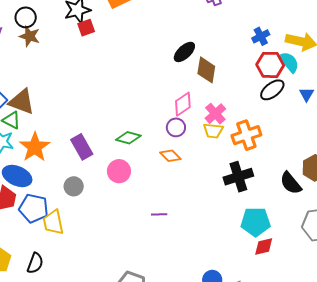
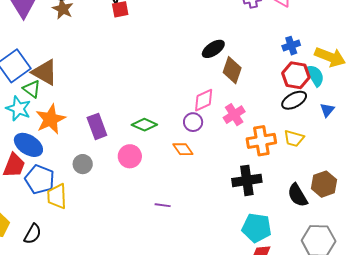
yellow trapezoid: (213, 131) -> (294, 138), moved

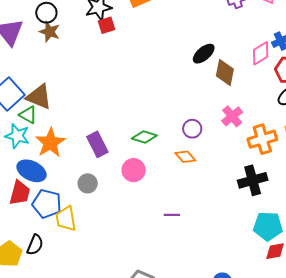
pink diamond: (204, 100) -> (261, 53), moved
black semicircle: (33, 234) -> (35, 245), moved

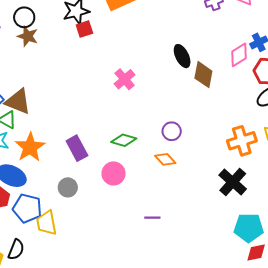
black ellipse: (204, 54) -> (182, 56), turned -75
pink cross: (232, 116) -> (125, 79), moved
black cross: (253, 180) -> (233, 182), turned -32

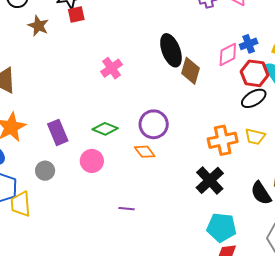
brown star: (28, 36) -> (38, 26), moved
black ellipse: (182, 56) -> (171, 50), size x1.4
purple circle: (172, 131) -> (154, 124), size x1.5

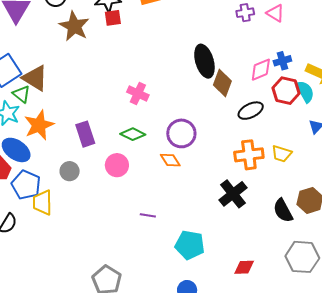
brown star: (38, 26) -> (74, 26), size x1.4
pink cross: (112, 68) -> (138, 94), moved, turned -35
black ellipse: (254, 98) -> (251, 111), moved
cyan pentagon: (221, 227) -> (190, 245), moved

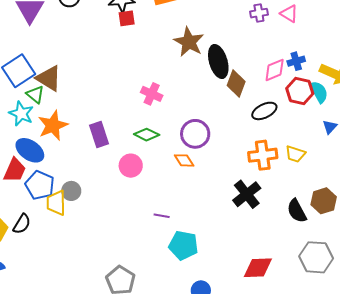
brown star: (74, 26) -> (189, 42), moved
gray circle: (70, 171) -> (71, 191), moved
cyan pentagon: (190, 245) -> (183, 245), moved
red diamond: (244, 267) -> (258, 268), size x1.4

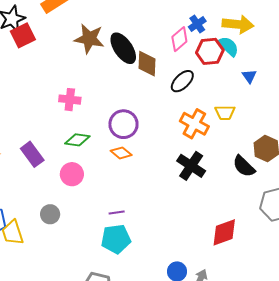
red square: (127, 18) -> (23, 35), size x1.4
orange cross: (263, 155) -> (194, 124), turned -36
gray circle: (71, 191) -> (50, 214), moved
cyan pentagon: (183, 245) -> (116, 239), moved

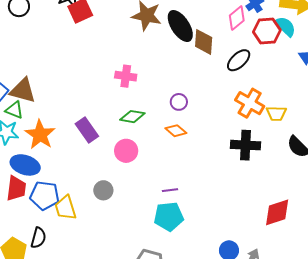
yellow trapezoid: (225, 113) -> (276, 113), moved
purple circle: (123, 124) -> (179, 102), size x0.6
black cross: (191, 166) -> (245, 145), turned -32

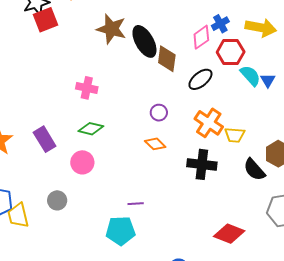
cyan semicircle: (285, 26) -> (250, 76), moved
purple circle: (179, 102) -> (159, 113), moved
orange diamond: (176, 131) -> (155, 144), moved
purple line: (170, 190) -> (136, 204), moved
red diamond: (277, 212) -> (229, 234), turned 36

